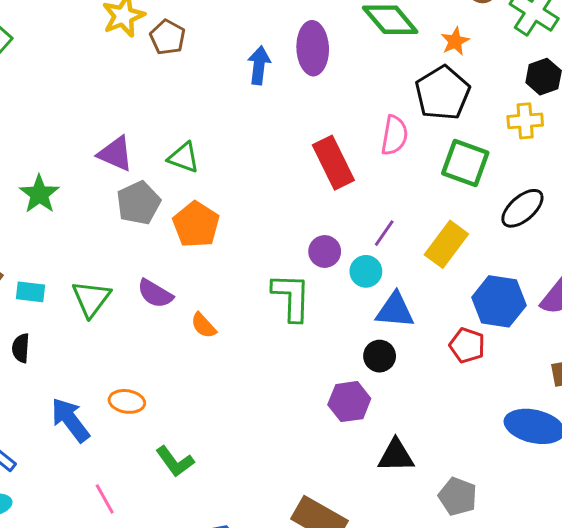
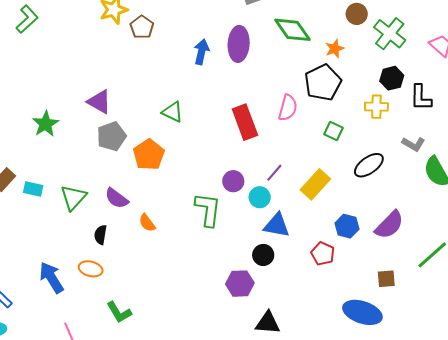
green triangle: (184, 158) -> (173, 112), moved
green square: (465, 163) -> (333, 131), size x0.6
blue hexagon: (499, 301) -> (347, 226), size x0.7
black semicircle: (21, 348) -> (100, 235), moved

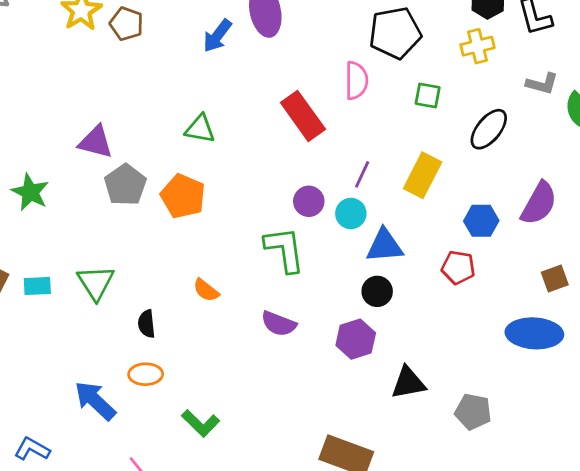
blue arrow: (201, 52) -> (217, 36), turned -140
black pentagon: (323, 83) -> (395, 33), turned 30
purple semicircle: (117, 198) -> (279, 324), moved

